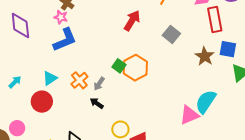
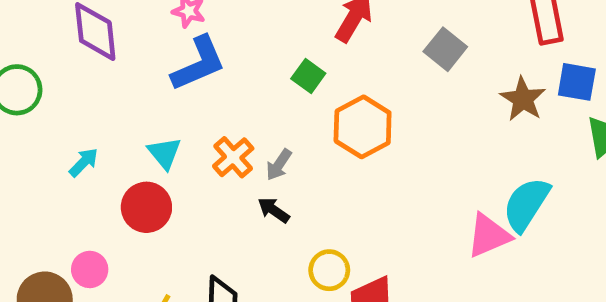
green square: (119, 66) -> (308, 76), moved
cyan triangle: (50, 78) -> (164, 153), turned -35

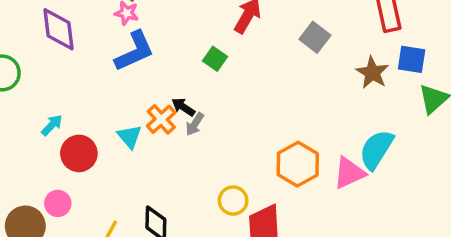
orange hexagon: (363, 127) -> (298, 164), moved
cyan triangle: (164, 153) -> (130, 137), moved
red circle: (146, 207) -> (79, 153), moved
black arrow: (274, 210) -> (183, 107), moved

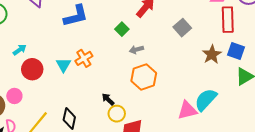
black arrow: (183, 107) -> (108, 99), moved
gray arrow: (195, 124) -> (136, 50), moved, turned 32
orange hexagon: (298, 164) -> (144, 77), moved

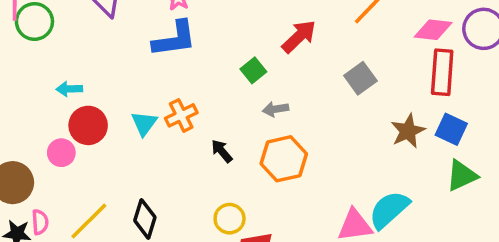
cyan arrow: (20, 50) -> (69, 89), turned -152
pink circle: (14, 96) -> (61, 153), moved
black arrow: (108, 99) -> (222, 151), moved

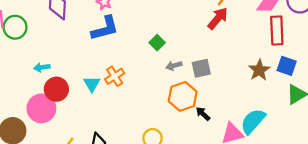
red arrow: (299, 36) -> (218, 18), moved
gray square: (360, 78) -> (201, 68), moved, turned 30
black arrow: (222, 151) -> (203, 114), moved
pink circle: (61, 153) -> (41, 108), size x1.6

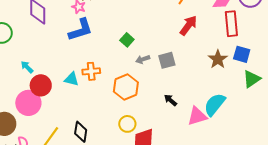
red arrow: (218, 18) -> (188, 25), moved
cyan arrow: (42, 67) -> (27, 67), turned 56
orange cross: (115, 76) -> (91, 71), turned 30
cyan triangle: (92, 84) -> (72, 79), turned -42
orange hexagon: (183, 96) -> (126, 87), moved

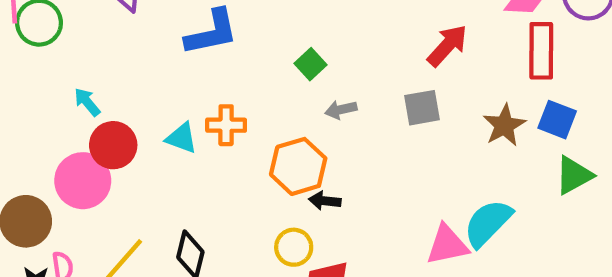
gray square: (167, 60) -> (422, 108), moved
black arrow: (170, 100) -> (325, 201), moved, turned -40

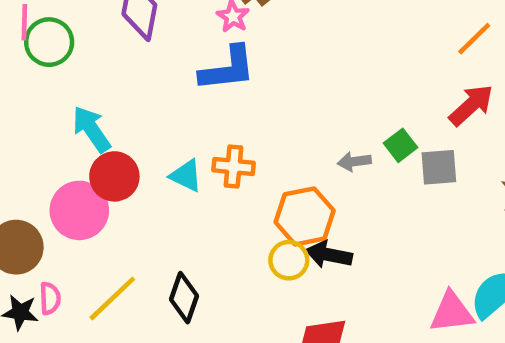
green square: (311, 64) -> (401, 145), moved
cyan arrow: (87, 102) -> (91, 129), size x1.5
black arrow: (325, 201) -> (329, 255), size x1.4
yellow circle: (294, 247) -> (289, 260), moved

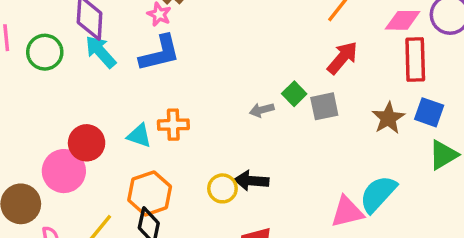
green circle: (49, 42) -> (45, 52), moved
cyan arrow: (91, 129) -> (101, 52), moved
orange hexagon: (305, 216) -> (150, 193), moved

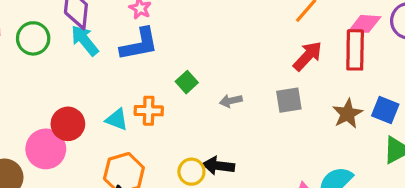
red rectangle: (415, 60) -> (355, 50), moved
green square: (294, 94) -> (187, 82), moved

